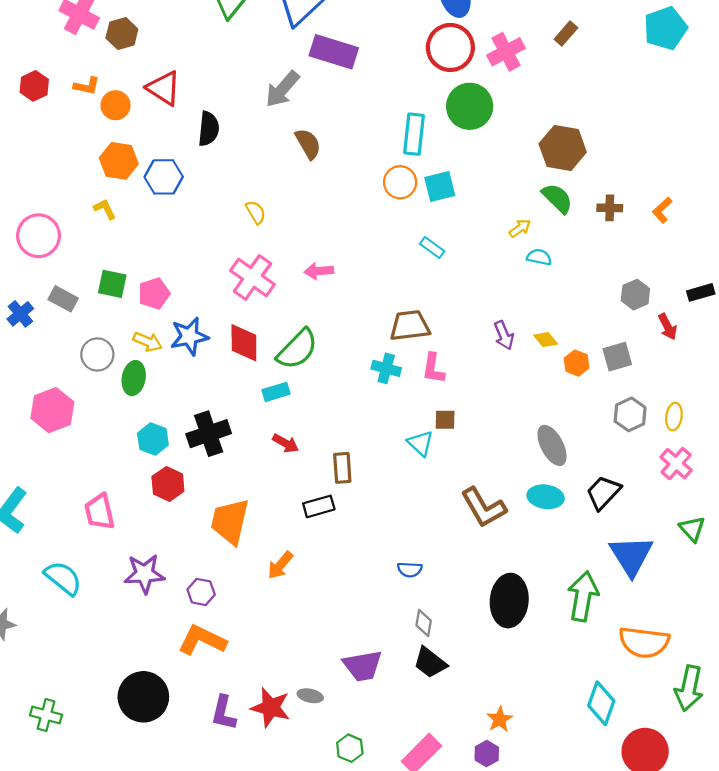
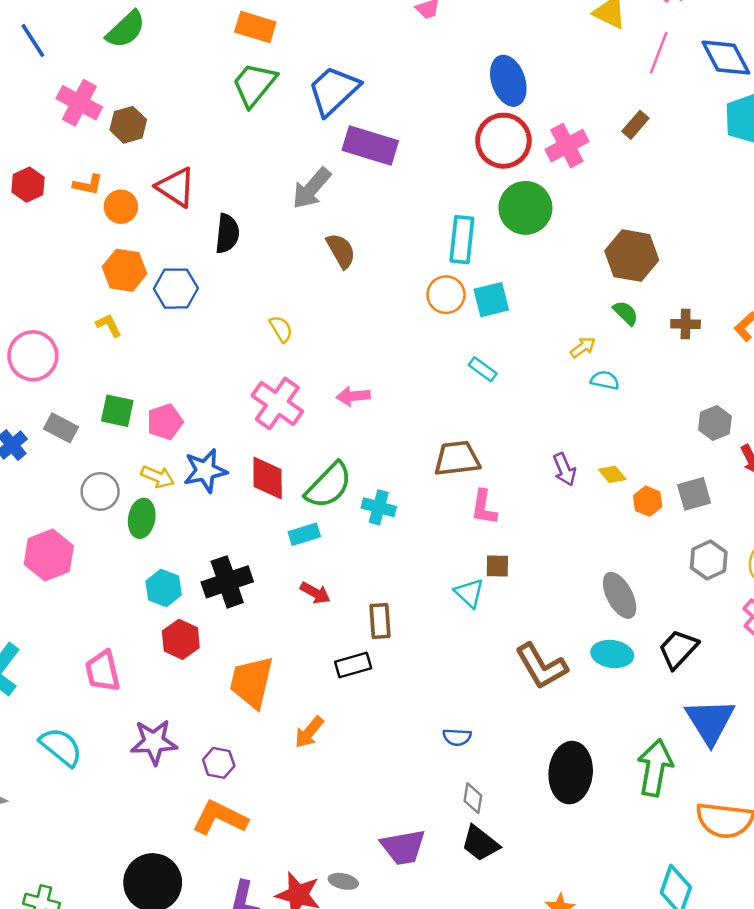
green semicircle: (557, 198) -> (626, 313), size x0.7
cyan cross: (386, 368) -> (379, 507), moved

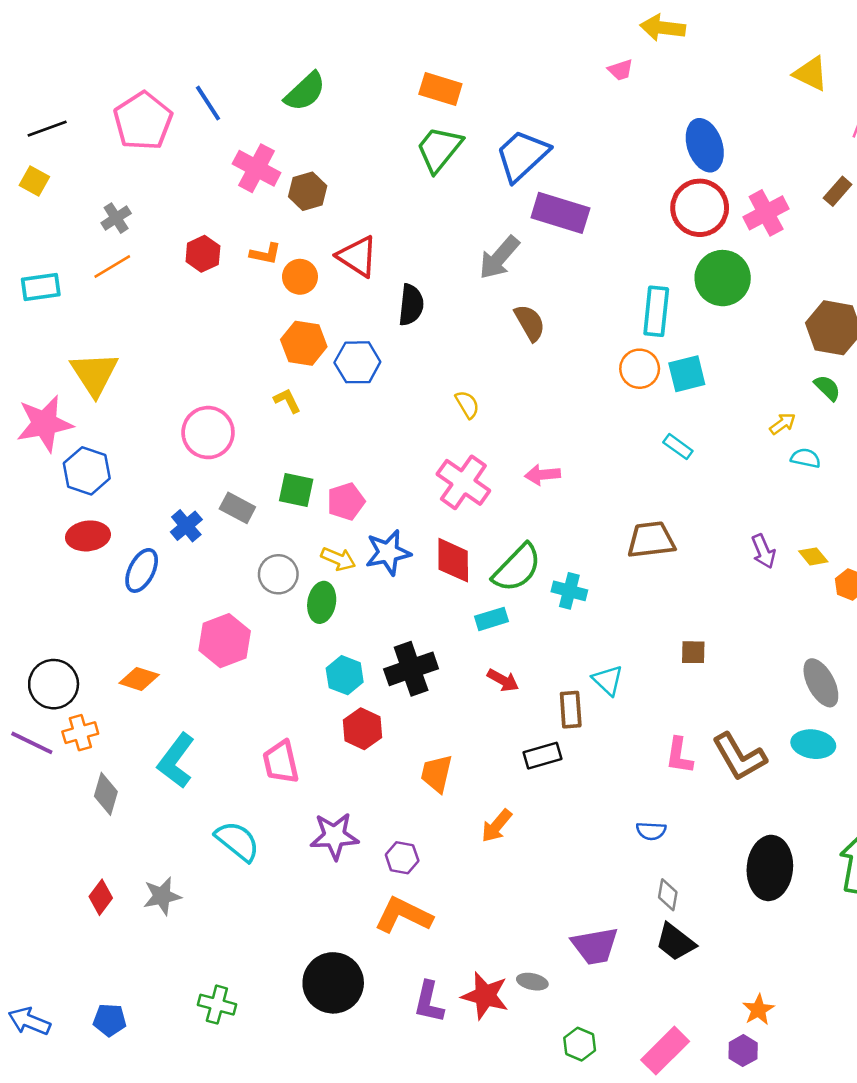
pink L-shape: (484, 507) -> (679, 756), moved
cyan triangle: (469, 593) -> (608, 680), moved
orange trapezoid: (252, 682) -> (437, 773), size x0.7

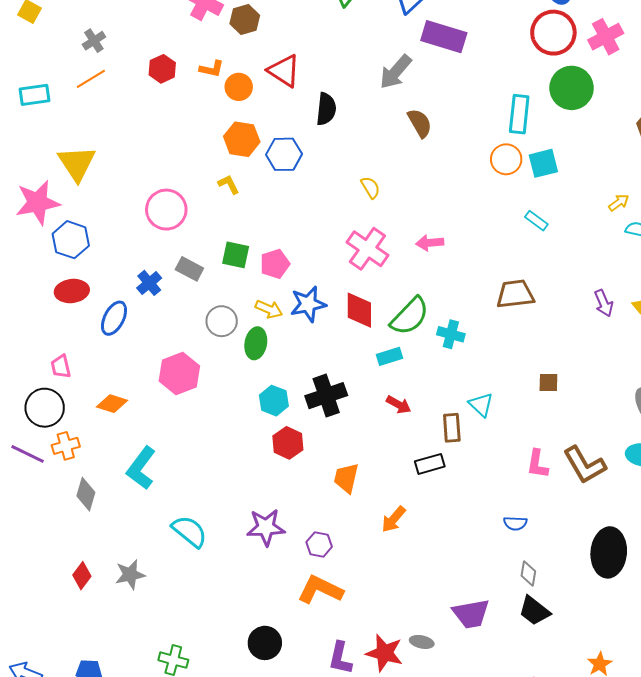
pink trapezoid: (281, 762) -> (61, 366), moved, size x0.7
black circle: (333, 983) -> (265, 643), size x0.7

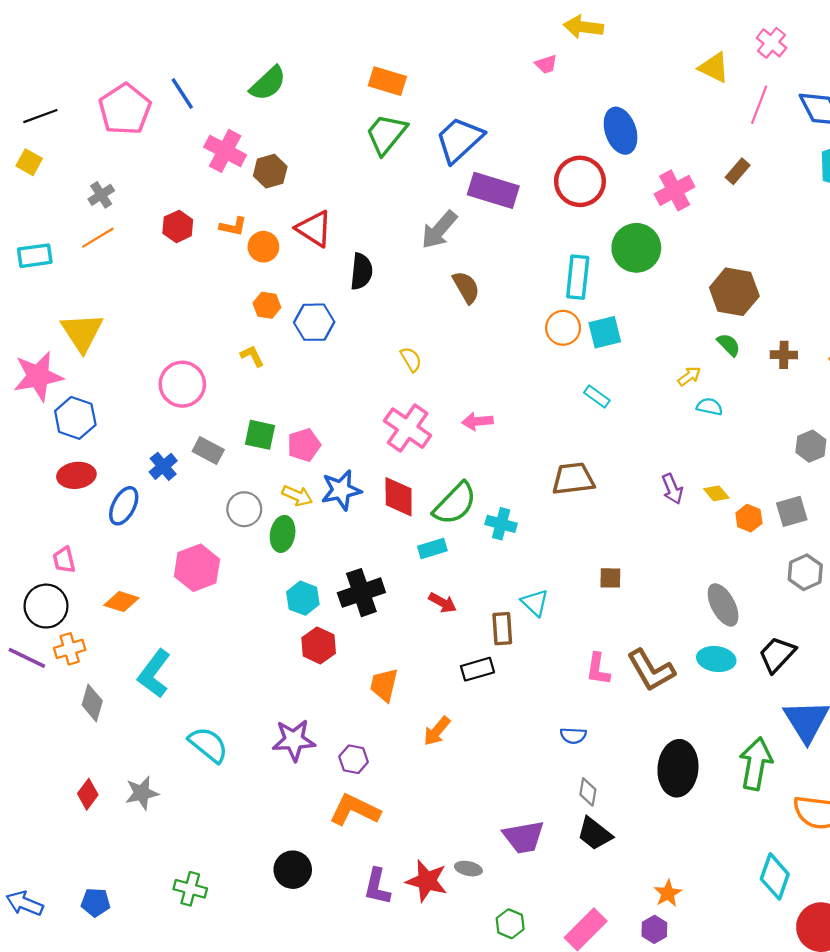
red circle: (553, 33) -> (580, 181), moved
orange hexagon: (242, 139) -> (267, 305), size x0.7

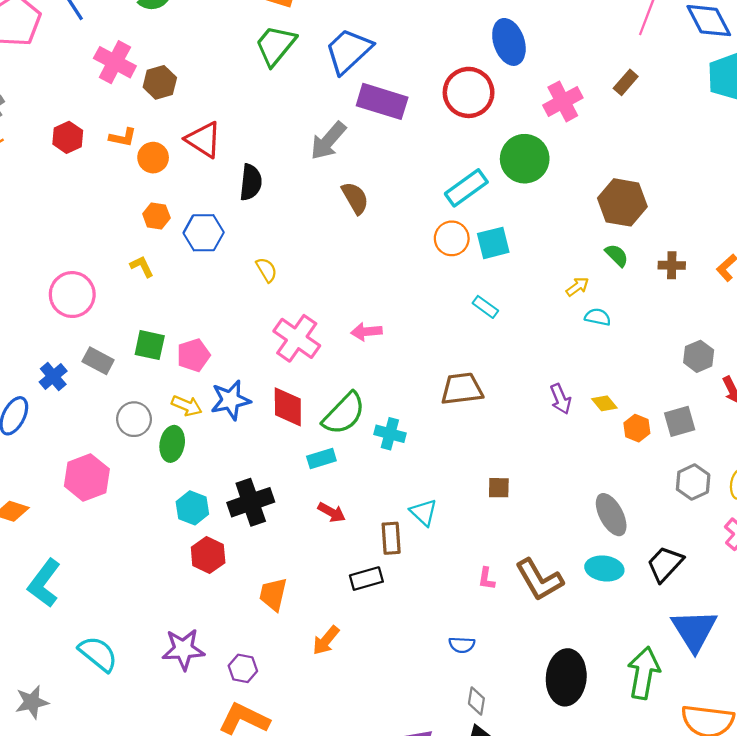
cyan rectangle: (578, 277) -> (466, 188), turned 48
yellow semicircle: (411, 359) -> (266, 270), moved
pink L-shape: (598, 669) -> (487, 579), size x0.7

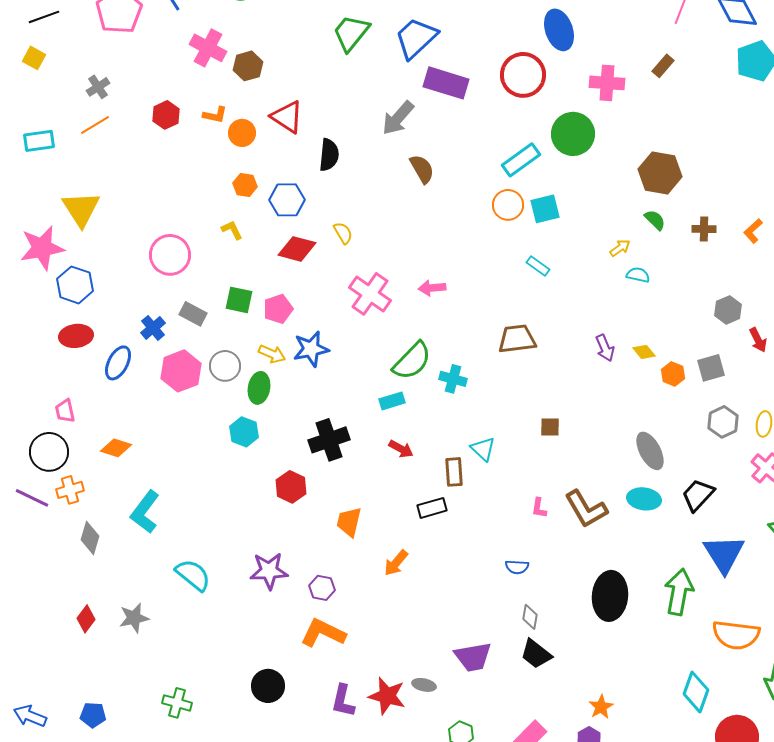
pink cross: (563, 101) -> (607, 83), turned 32
red diamond: (288, 407) -> (297, 249), moved, turned -75
pink hexagon: (87, 478) -> (181, 371), moved
cyan hexagon: (192, 508) -> (244, 432), moved

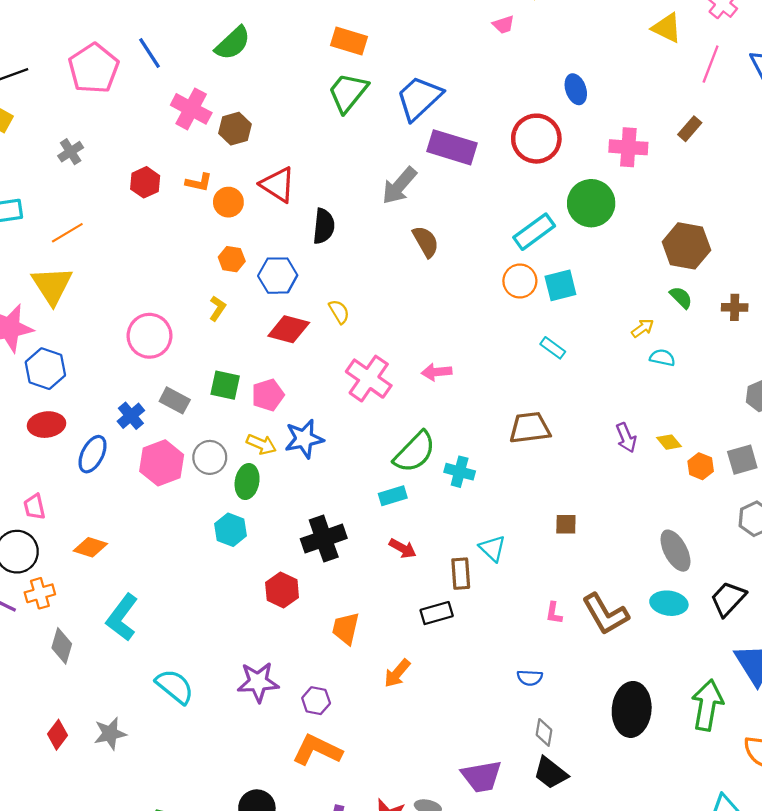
blue ellipse: (559, 30) -> (576, 89), size x0.7
orange line: (95, 125) -> (67, 233), moved
yellow L-shape: (232, 230) -> (217, 308), turned 60

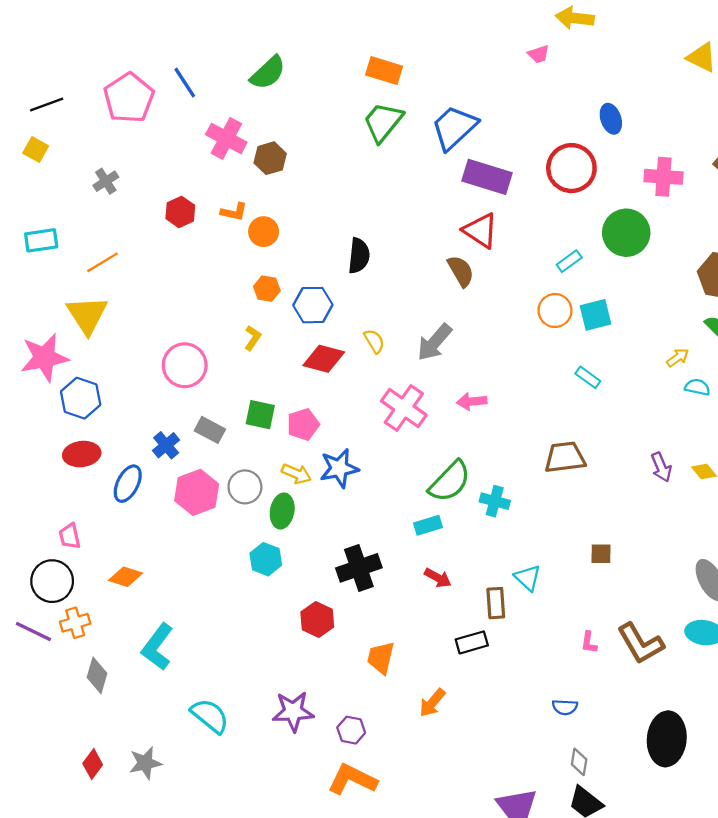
red triangle: (278, 185) -> (480, 231), moved
gray arrow: (399, 186) -> (434, 342), moved
cyan rectangle: (534, 232) -> (569, 261), size x0.6

